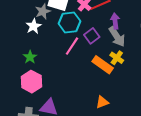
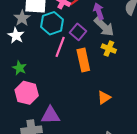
orange rectangle: (103, 65) -> (83, 60), moved, turned 55

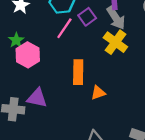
yellow cross: (109, 49) -> (115, 42), size x1.5
orange rectangle: (83, 60) -> (78, 72), moved
pink hexagon: (27, 93) -> (28, 55), moved

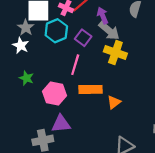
pink line: (64, 28) -> (75, 65), moved
pink hexagon: (28, 55) -> (54, 93), moved
orange rectangle: (78, 72) -> (91, 89), turned -75

